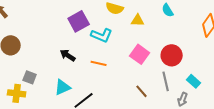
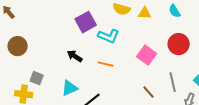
yellow triangle: (138, 20) -> (145, 13), moved
red circle: (172, 55) -> (179, 44), moved

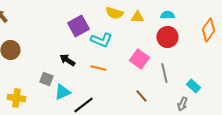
cyan semicircle: (175, 11) -> (167, 15), turned 120
red circle: (179, 44) -> (167, 37), moved
gray square: (37, 78) -> (46, 79), moved
gray line: (173, 82) -> (164, 73), moved

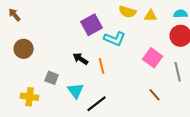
orange line: (98, 68) -> (102, 66), moved, turned 63
gray square: (46, 79) -> (52, 78), moved
cyan triangle: (62, 92) -> (76, 91), turned -42

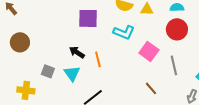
purple square: (92, 25) -> (88, 18), turned 30
cyan L-shape: (115, 39) -> (124, 32), moved
cyan triangle: (76, 91) -> (72, 73), moved

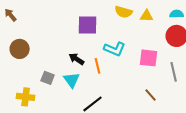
cyan L-shape: (124, 32) -> (115, 49), moved
pink square: (149, 51) -> (149, 58), turned -30

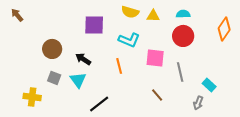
brown circle: (20, 49) -> (52, 49), moved
cyan L-shape: (115, 49) -> (129, 40), moved
orange line: (98, 66) -> (119, 66), moved

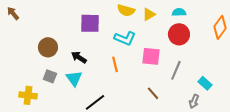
yellow triangle: (153, 16) -> (149, 14), turned -32
gray line: (180, 72) -> (176, 70), turned 36

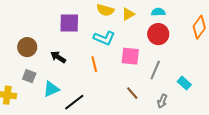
cyan triangle: (74, 78) -> (51, 89), moved, turned 42
gray arrow: (194, 101) -> (162, 101), moved

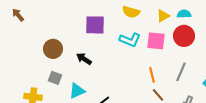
yellow triangle: (128, 14) -> (163, 16), moved
pink square: (130, 56) -> (156, 41), moved
orange line: (94, 64) -> (152, 75), moved

